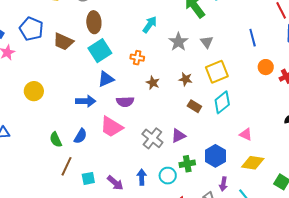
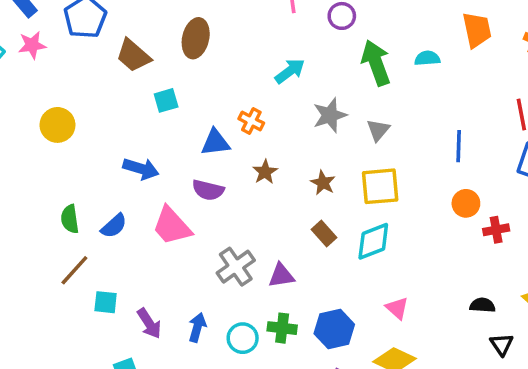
cyan square: (100, 51) -> (166, 100), moved, size x0.6
blue triangle: (106, 79) -> (215, 142), moved

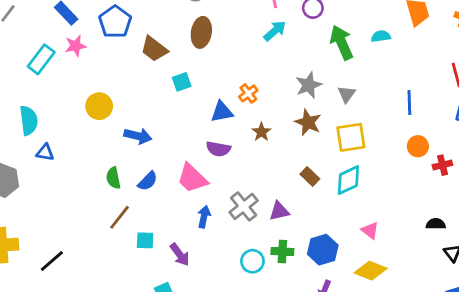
cyan arrow: (290, 71) -> (275, 31), moved
orange cross: (251, 121) -> (248, 93), turned 30
blue arrow: (141, 169) -> (138, 136), moved
brown star: (323, 183) -> (308, 122), moved, size x1.4
blue arrow: (197, 327) -> (204, 217), moved

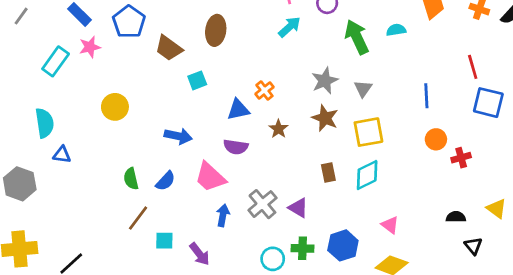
blue arrow: (138, 136) -> (178, 136), moved
brown rectangle: (310, 177) -> (328, 172), turned 36
purple triangle: (279, 211) -> (298, 208), turned 45

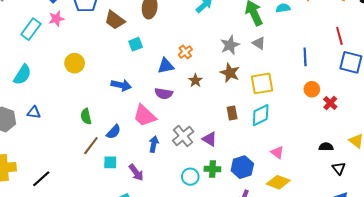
gray triangle: (363, 89) -> (259, 43), moved, turned -32
cyan semicircle: (45, 123) -> (22, 75), turned 40
blue triangle: (62, 155) -> (34, 112), moved
red cross: (461, 158) -> (330, 103), turned -32
blue semicircle: (166, 181) -> (114, 132), moved

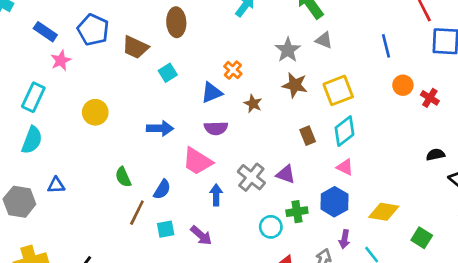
cyan rectangle: (31, 29) -> (33, 97), moved
pink triangle: (277, 152) -> (345, 167), moved

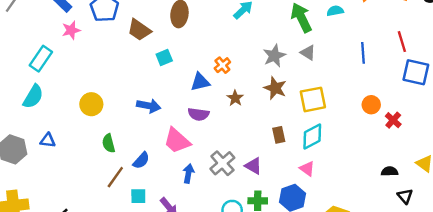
blue line: (386, 46) -> (363, 53), moved
yellow circle: (95, 112) -> (91, 104), moved

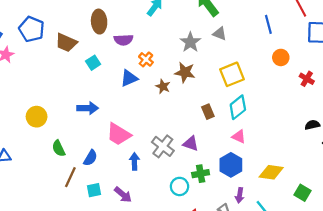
brown star: (275, 88) -> (185, 72), moved
orange circle: (371, 105) -> (281, 57), moved
purple semicircle: (199, 114) -> (124, 40), moved

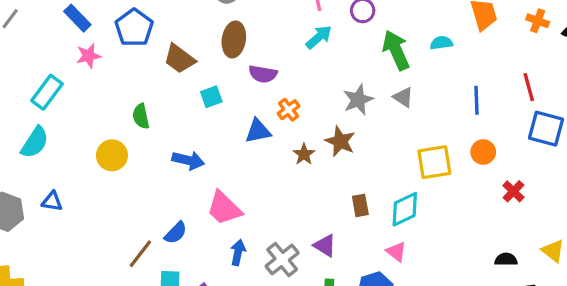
yellow square: (232, 74) -> (434, 162), moved
gray cross: (163, 146) -> (282, 259), moved
green semicircle: (59, 148) -> (141, 116), moved

